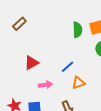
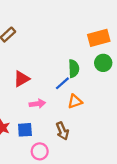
green semicircle: (77, 30) -> (74, 69), moved

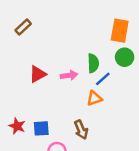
orange rectangle: (99, 38) -> (120, 31), turned -65
blue line: (62, 83) -> (103, 79), moved
pink arrow: (37, 104) -> (69, 75), moved

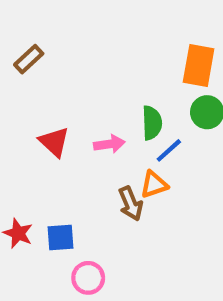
red triangle: (38, 74) -> (54, 142), turned -48
brown arrow: (81, 130) -> (131, 204), moved

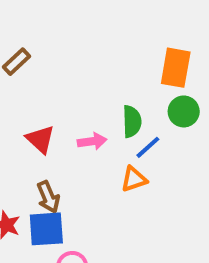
brown arrow: (131, 204) -> (48, 197), moved
blue square: (61, 238) -> (46, 229), size x1.4

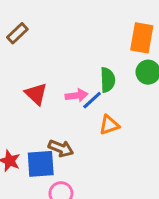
blue line: (148, 147) -> (92, 100), moved
brown arrow: (48, 197) -> (61, 148), moved, turned -45

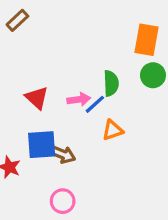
brown rectangle: (17, 33) -> (17, 20), moved
blue square: (41, 164) -> (42, 145), moved

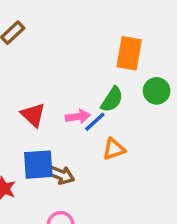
orange rectangle: (147, 40) -> (129, 53), moved
green semicircle: (111, 83) -> (112, 99), turned 35

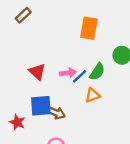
orange rectangle: (129, 53) -> (89, 28), moved
green semicircle: (112, 99) -> (97, 72), moved

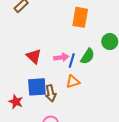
blue line: (80, 76) -> (72, 61), turned -32
orange triangle: (93, 95) -> (73, 82), moved
brown arrow: (56, 113) -> (51, 93), turned 56

